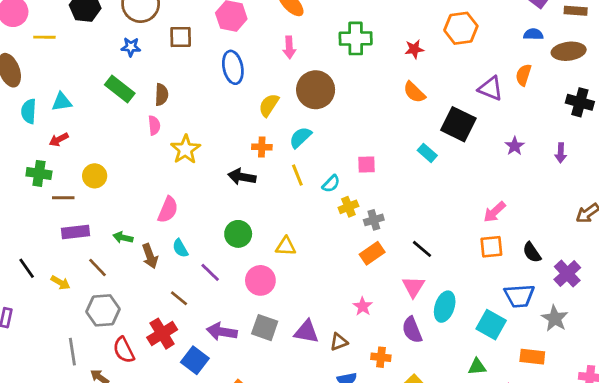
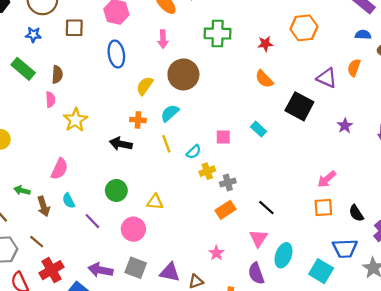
cyan rectangle: (427, 153) -> (258, 129), moved
brown line: (179, 298) -> (37, 242), moved

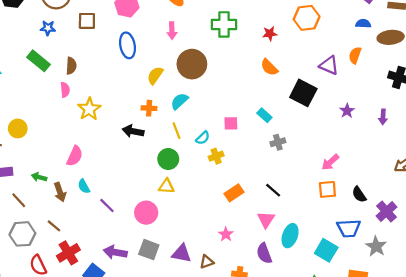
gray cross: (228, 183) -> (278, 142), moved
green circle: (116, 190) -> (168, 159), moved

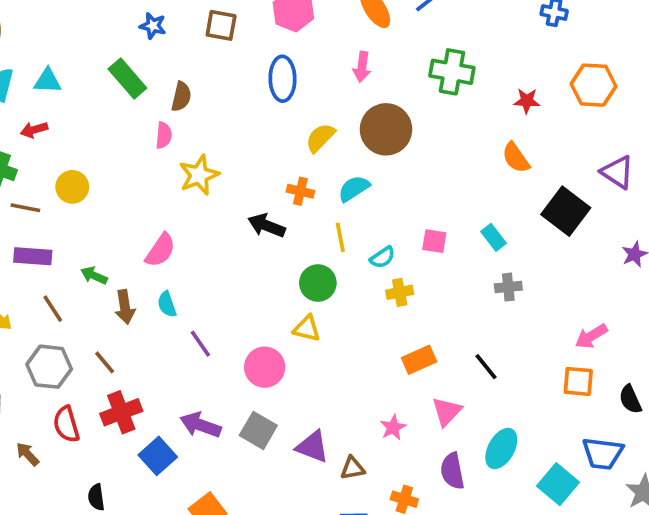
pink triangle: (266, 220) -> (447, 411), moved

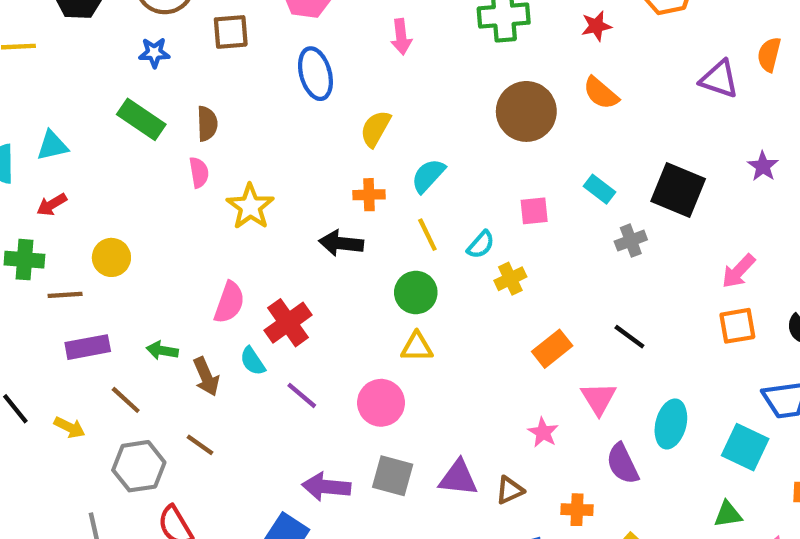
brown circle: (386, 129) -> (526, 111), moved
black square: (566, 211) -> (678, 190), moved
red cross: (121, 412) -> (288, 323), moved

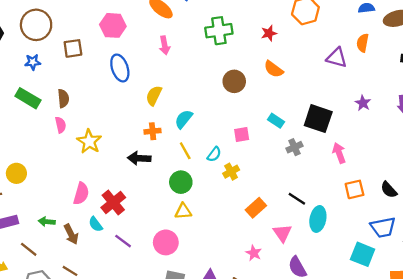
brown circle: (526, 111) -> (234, 81), size x0.7
pink arrow: (738, 271) -> (339, 153), moved, turned 120
cyan ellipse: (671, 424) -> (318, 219), moved

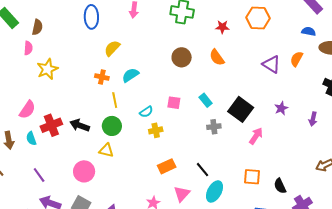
yellow line: (185, 151) -> (115, 100), moved
pink arrow: (339, 153) -> (256, 136), moved, turned 36
black arrow: (139, 158) -> (80, 125), moved
purple line: (123, 241) -> (39, 175), moved

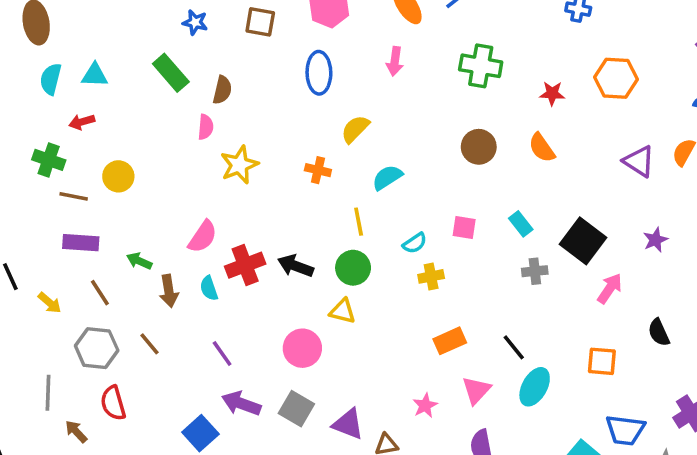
orange cross: (102, 77) -> (318, 170), moved
black semicircle: (280, 186) -> (659, 332), moved

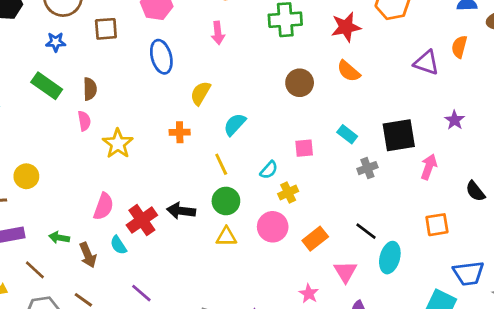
red star: (552, 93) -> (346, 27), size x1.5
black square: (583, 241) -> (399, 135), turned -32
pink circle: (302, 348) -> (273, 227), moved

